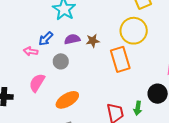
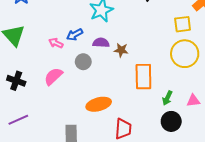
yellow circle: (134, 31) -> (185, 54), moved
orange ellipse: (67, 100) -> (99, 104), moved
green arrow: (138, 108) -> (167, 98), moved

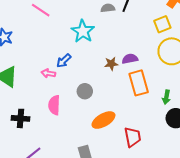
purple semicircle: (101, 43) -> (130, 59), moved
gray circle: (83, 62) -> (85, 91), moved
pink semicircle: (53, 76) -> (54, 105), turned -30

